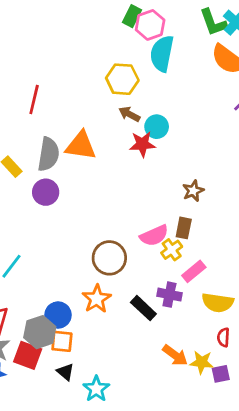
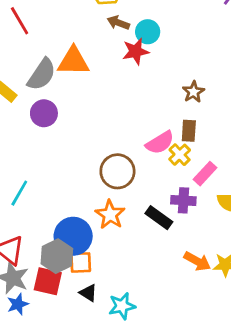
red line: (34, 99) -> (20, 21), turned -36
gray semicircle: (48, 154) -> (42, 74), turned 32
blue circle: (58, 315) -> (73, 236), size x1.4
cyan star: (96, 389) -> (122, 306), turned 30

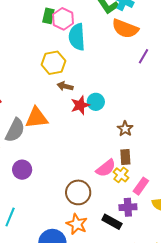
cyan circle: (148, 32) -> (96, 102), moved
purple circle: (44, 113) -> (22, 170), moved

